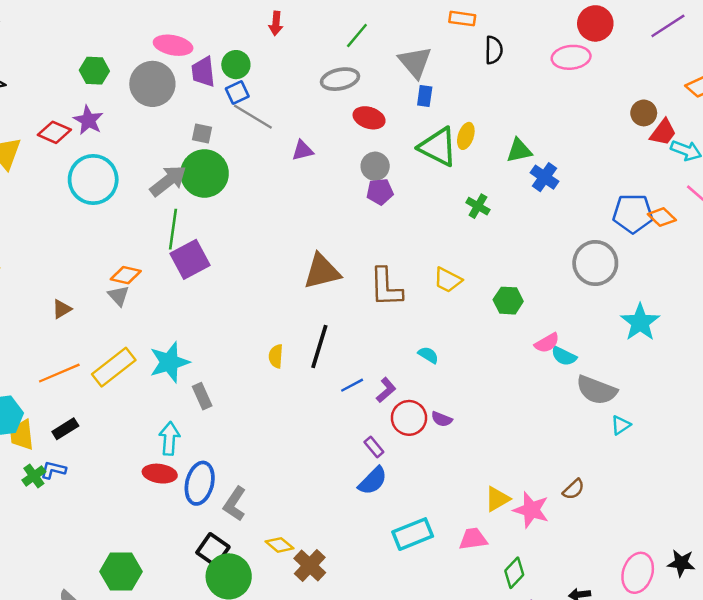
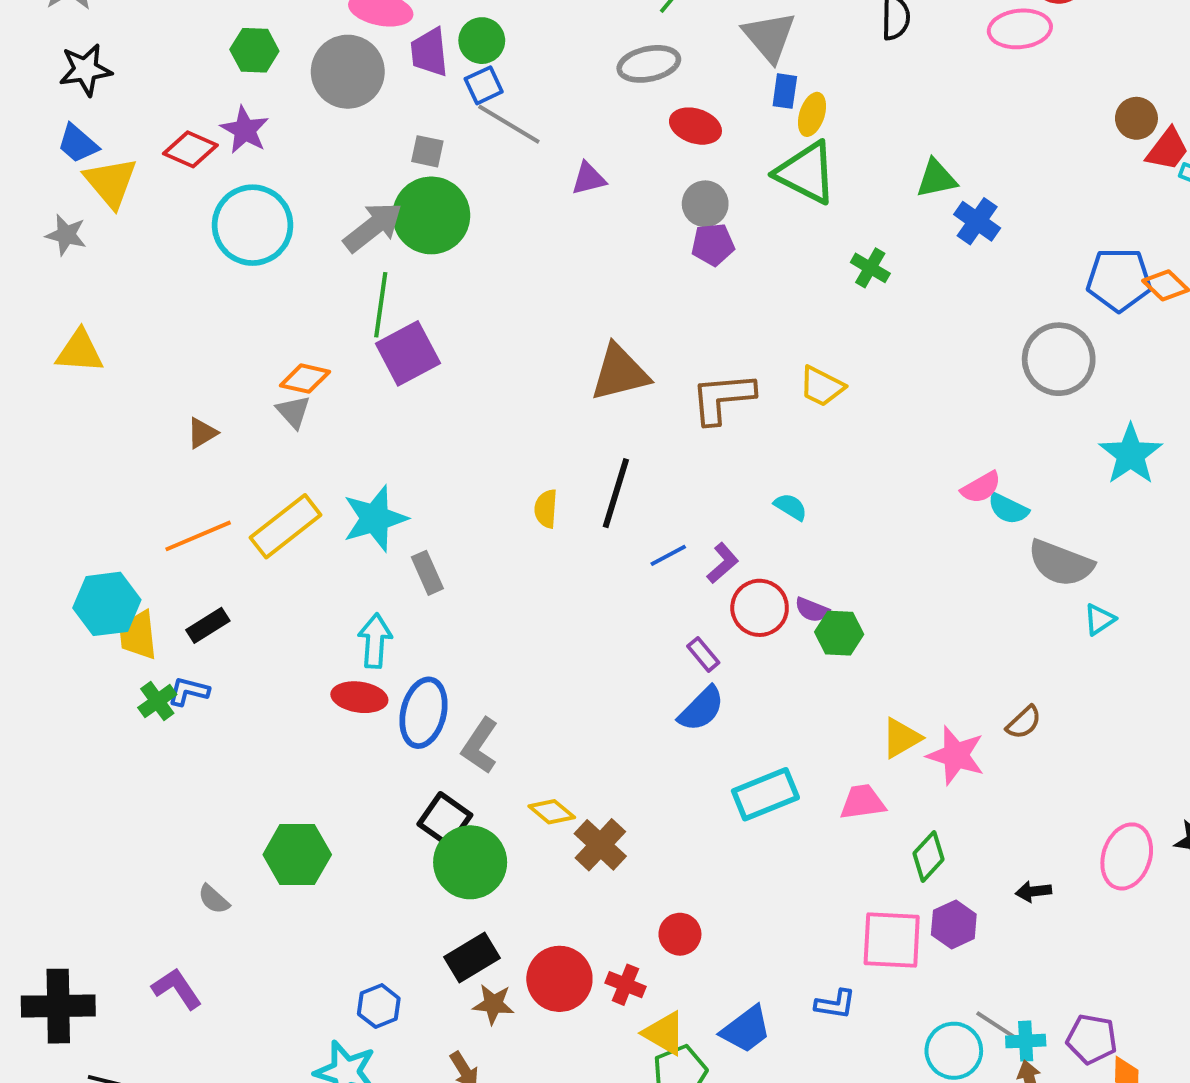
yellow ellipse: (466, 136) -> (812, 114), moved
brown L-shape: (386, 287) -> (723, 398), turned 87
green hexagon: (508, 301) -> (839, 633), moved

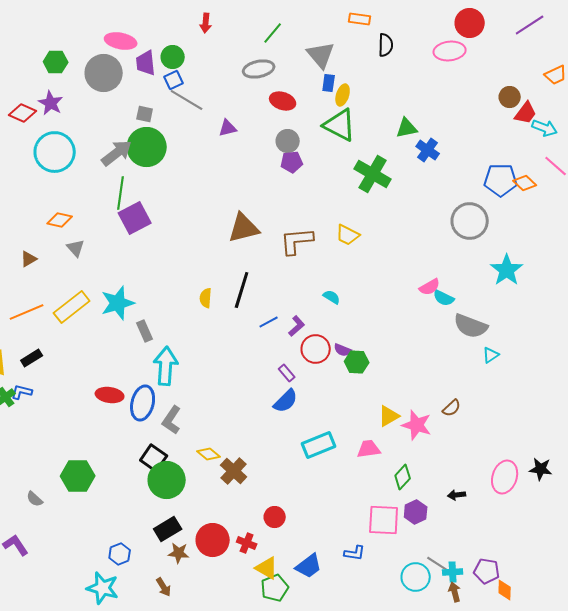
green cross: (870, 268) -> (373, 174), size x1.8
orange diamond: (305, 379) -> (60, 220), moved
cyan arrow: (375, 641) -> (166, 366), moved, size x1.4

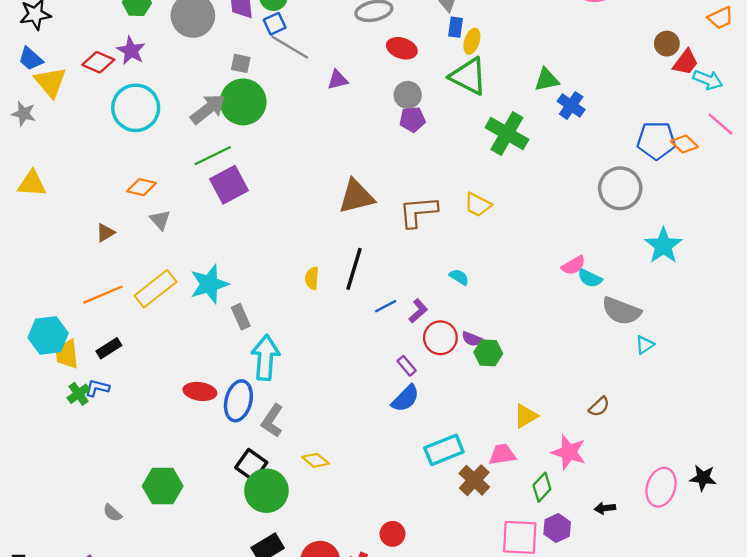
green line: (121, 193) -> (213, 156), turned 56
pink star: (417, 425) -> (569, 452), moved
brown cross: (234, 471) -> (474, 480), moved

